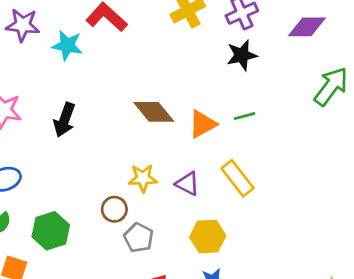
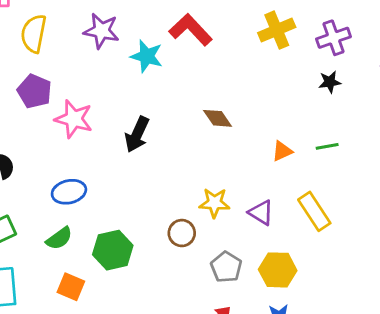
black star: (242, 55) -> (330, 82), size x0.7
brown diamond: (154, 112) -> (217, 118), moved, size x0.7
orange triangle: (202, 124) -> (282, 151), size x0.7
gray pentagon: (139, 238) -> (226, 267), moved

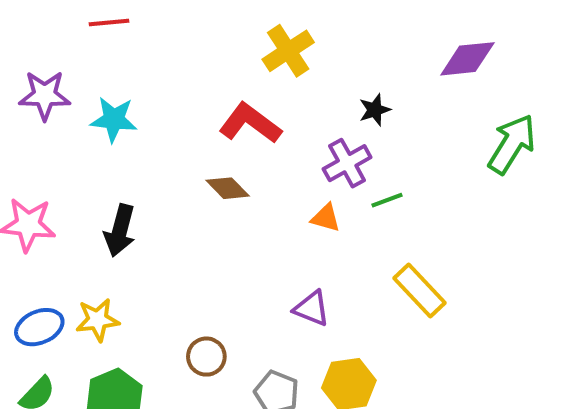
red L-shape: (191, 30) -> (250, 123), moved
purple cross: (333, 38) -> (347, 163), moved
orange triangle: (282, 151) -> (326, 218), turned 50
yellow star: (214, 203) -> (98, 320), moved
yellow rectangle: (314, 211) -> (420, 290), moved

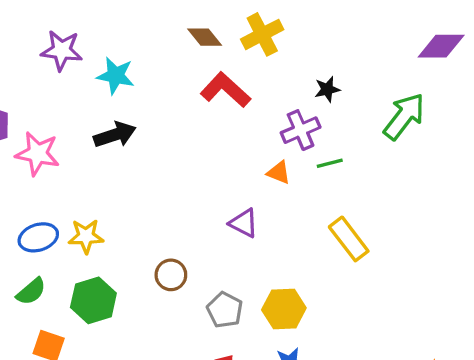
purple diamond: (467, 59) -> (441, 46), moved
green arrow: (512, 144) -> (404, 116), moved
brown diamond: (228, 188) -> (205, 37), moved
black arrow: (120, 230) -> (115, 135), moved, turned -129
purple triangle: (312, 308) -> (244, 223), moved

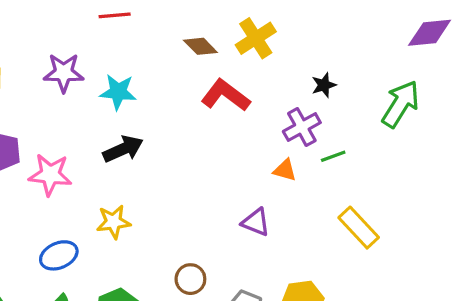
yellow star: (86, 236) -> (113, 222), moved

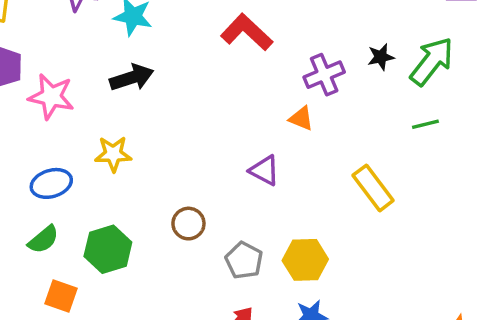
black star: (324, 85) -> (381, 57), moved
green line: (333, 156) -> (425, 124), moved

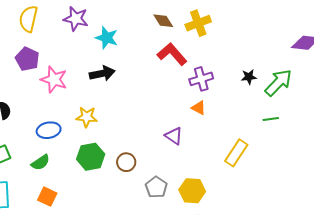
purple cross: (324, 75) -> (201, 79), moved
yellow rectangle: (373, 188) -> (236, 153), turned 64
green hexagon: (108, 249) -> (91, 157), moved

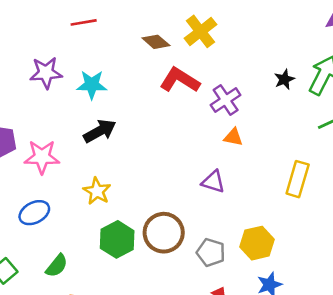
yellow star: (87, 117) -> (97, 191), turned -30
blue ellipse: (49, 130) -> (34, 213), moved
brown circle: (126, 162) -> (164, 233), size x1.6

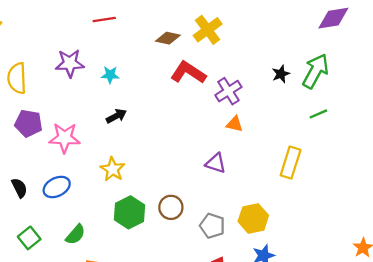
brown diamond: (156, 42) -> (168, 38), turned -30
cyan star: (92, 85) -> (110, 75), size x0.7
black arrow: (100, 131) -> (116, 116), size x0.7
brown circle: (164, 233) -> (171, 207), size x0.7

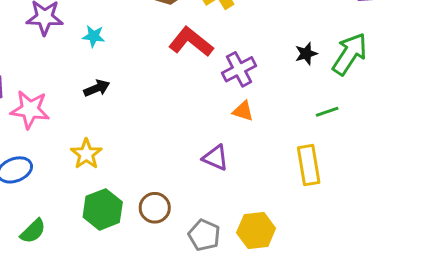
green line: (318, 114) -> (327, 112), moved
yellow rectangle: (291, 163) -> (309, 165), turned -32

